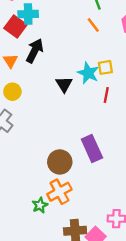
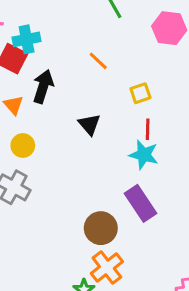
orange line: (93, 25) -> (98, 61), moved
cyan star: (88, 73) -> (144, 155), moved

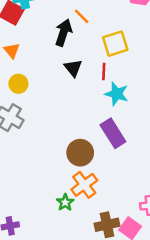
black arrow: (43, 86) -> (64, 33), moved
yellow square: (140, 93) -> (115, 44), size x1.5
red line: (148, 129) -> (104, 72), moved

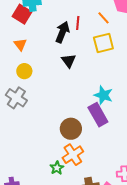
orange line: (82, 16) -> (103, 18), moved
red line: (104, 72) -> (78, 23), moved
cyan star: (117, 94) -> (103, 95), moved

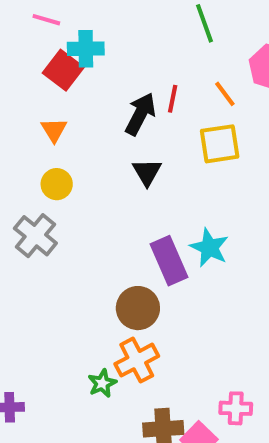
purple rectangle: (98, 115) -> (169, 261), moved

